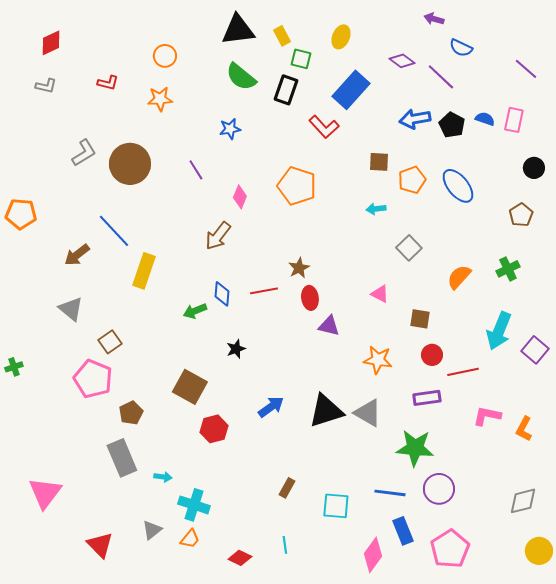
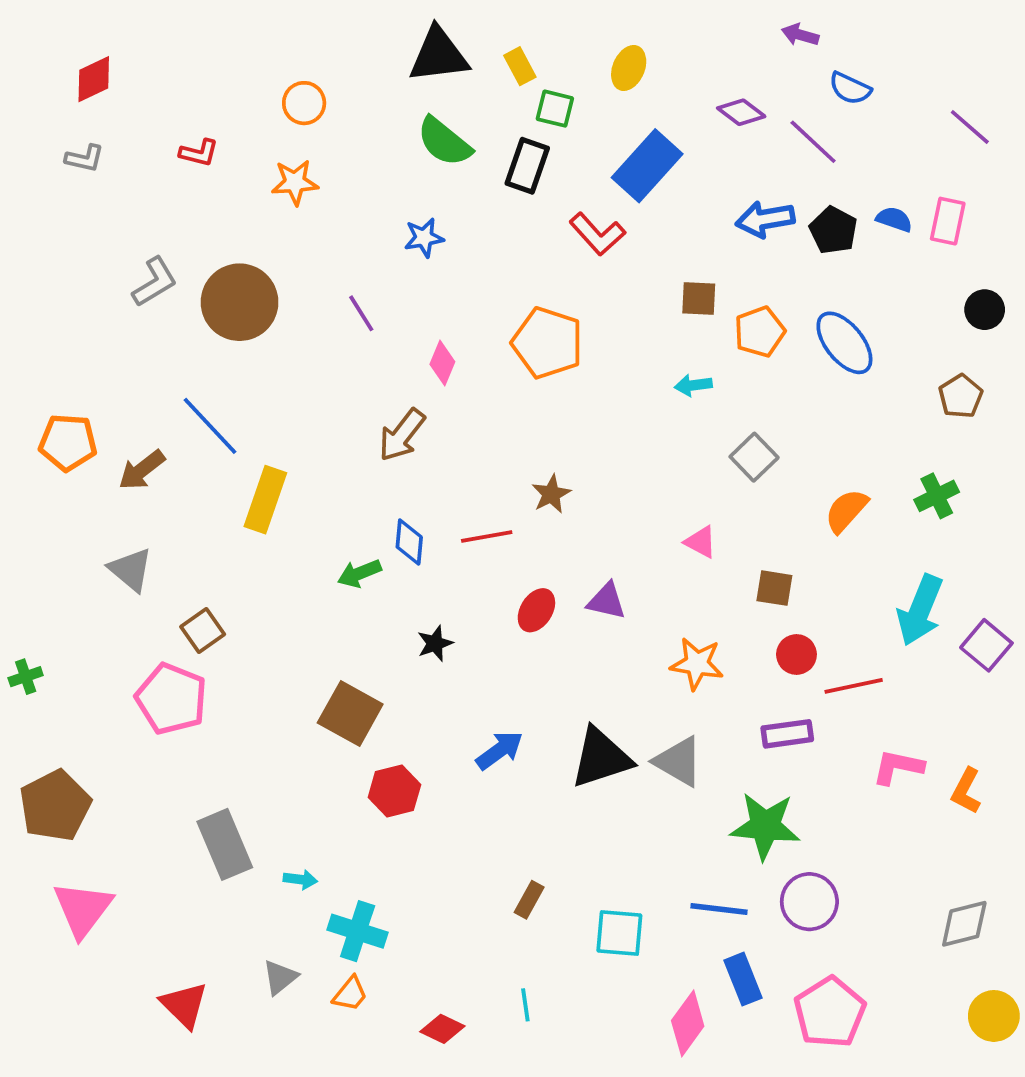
orange pentagon: (21, 214) -> (68, 442), moved
red ellipse: (310, 298) -> (536, 610), moved, turned 40
brown pentagon: (131, 413) -> (55, 806), moved, size x1.6

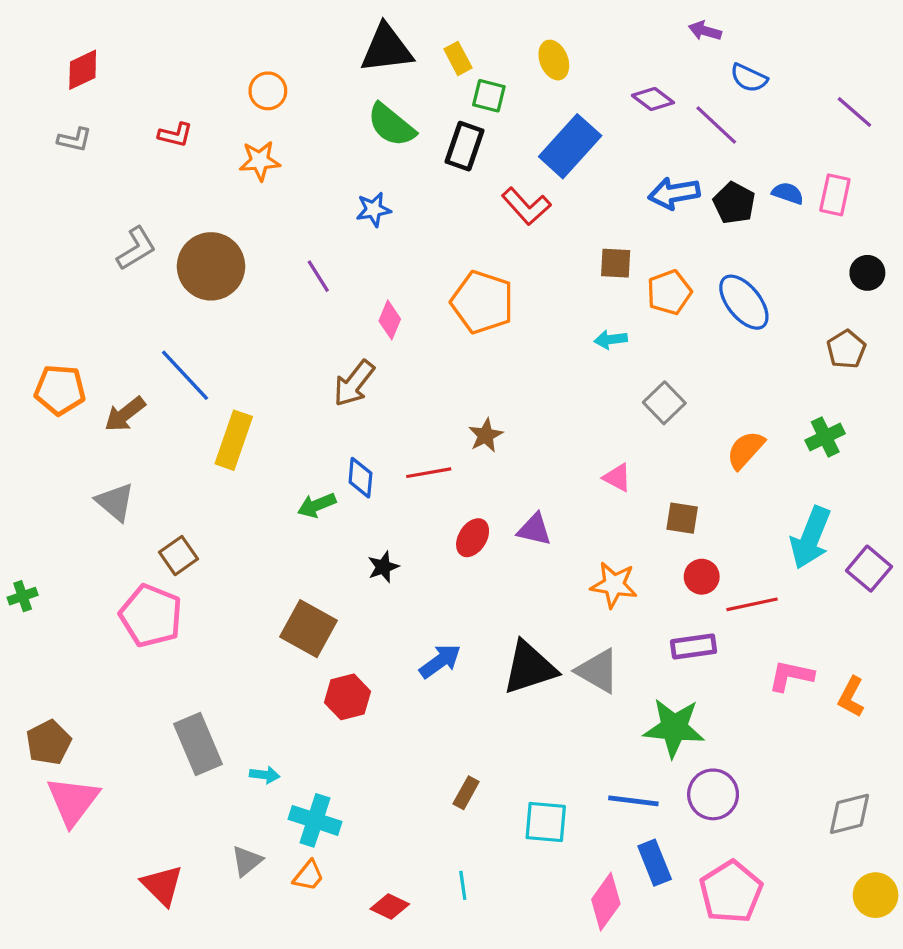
yellow ellipse: (629, 68) -> (554, 60), turned -45
brown pentagon: (55, 806) -> (49, 742), moved, size x0.7

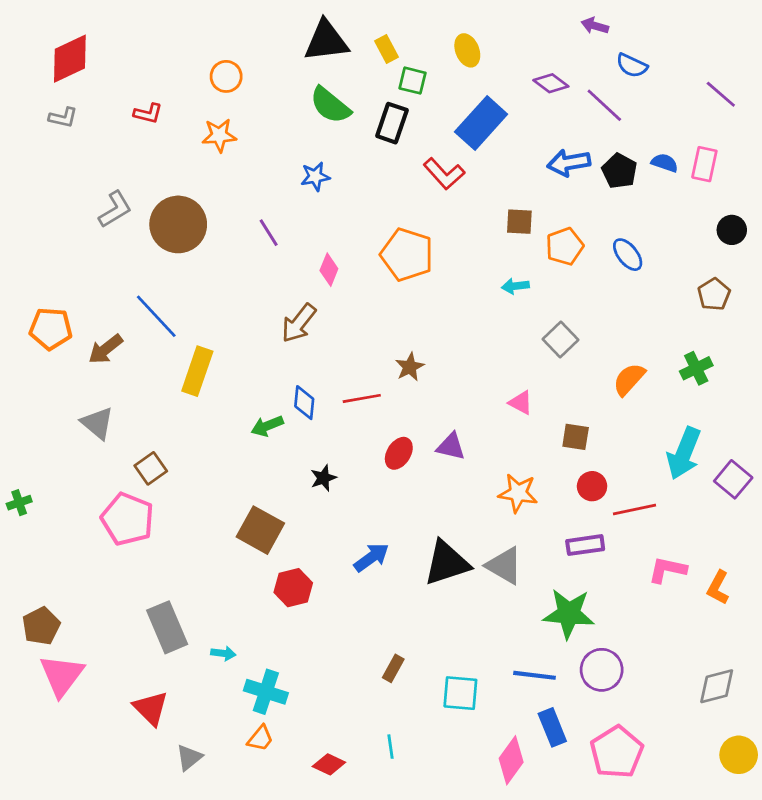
red diamond: (83, 70) -> (70, 59), size x1.4
blue ellipse: (744, 302) -> (628, 255), size x0.7
gray triangle: (247, 861) -> (189, 758), moved
red triangle: (162, 885) -> (151, 708), moved

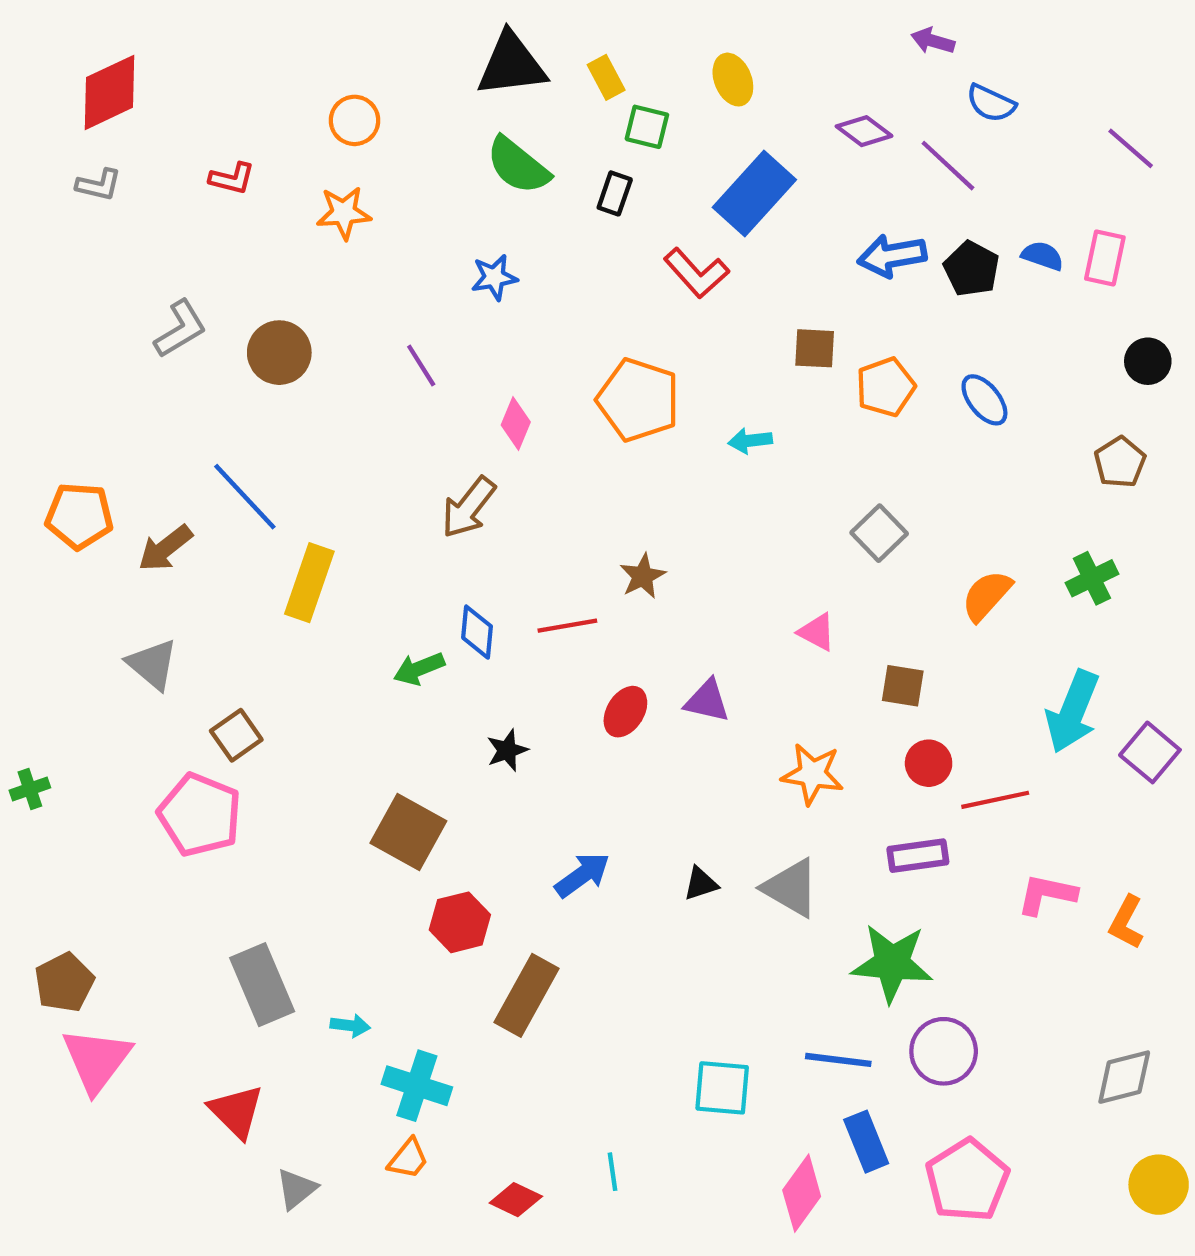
black rectangle: (392, 123) -> (615, 193), size x0.7
brown circle: (178, 224) -> (279, 353), size x0.7
cyan arrow: (515, 286) -> (750, 441), moved
black triangle: (447, 563) -> (701, 884), size x0.5
brown rectangle: (393, 668) -> (527, 995), moved, size x1.8

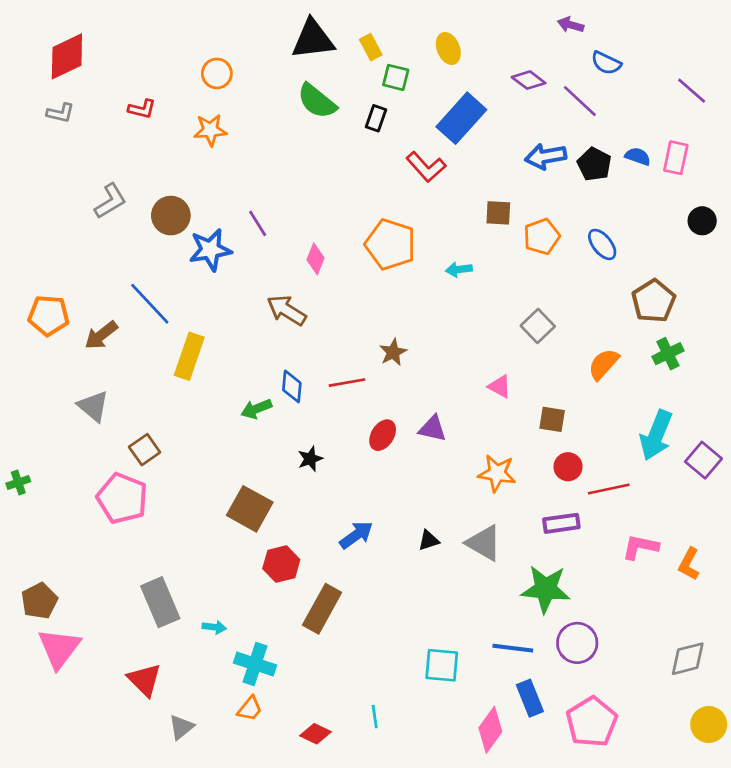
blue star: (494, 277) -> (210, 250), moved, size x1.5
brown pentagon: (1120, 462) -> (653, 301), moved, size x1.4
brown arrow: (468, 507) -> (287, 310), turned 84

